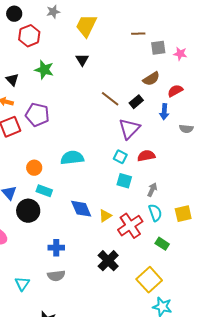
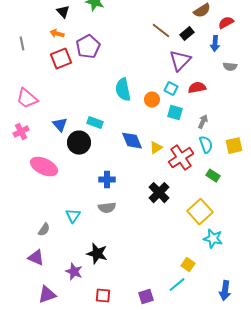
purple pentagon: (37, 115) -> (88, 47), turned 30
gray semicircle: (186, 129) -> (230, 67), moved
cyan semicircle: (72, 158) -> (123, 90), turned -95
orange circle: (34, 168) -> (152, 100), moved

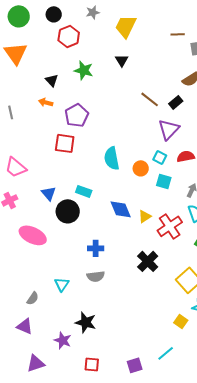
red square: (61, 59) -> (65, 143), moved, turned 30
yellow square: (188, 265) -> (181, 321), moved

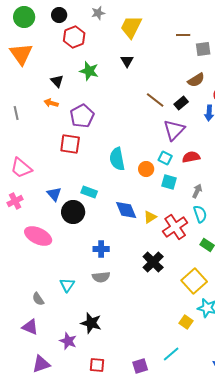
gray semicircle: (33, 298) -> (38, 299), turned 112

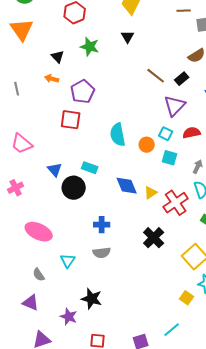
pink cross: (15, 201) -> (16, 188), moved
pink ellipse: (38, 236) -> (39, 232), moved

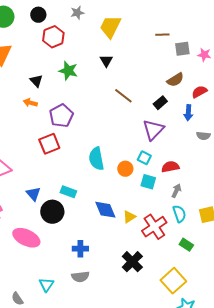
brown line: (156, 76) -> (123, 96), moved
red square: (71, 120) -> (49, 144), turned -30
red semicircle: (192, 133) -> (170, 167), moved
pink ellipse: (39, 232) -> (26, 238), moved

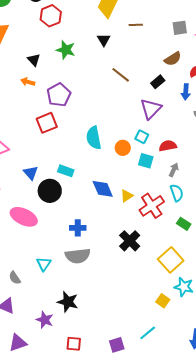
brown line: (162, 35) -> (136, 25), moved
gray semicircle: (80, 277) -> (78, 256), size x1.4

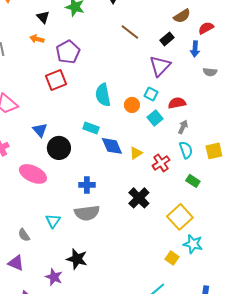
cyan square: (146, 161) -> (155, 118), turned 35
cyan rectangle: (66, 171) -> (91, 128), moved
red cross: (152, 206) -> (161, 163), size x0.7

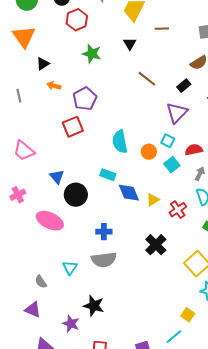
black triangle: (43, 17) -> (43, 64), moved, turned 40
yellow square: (172, 258) -> (188, 315), moved

